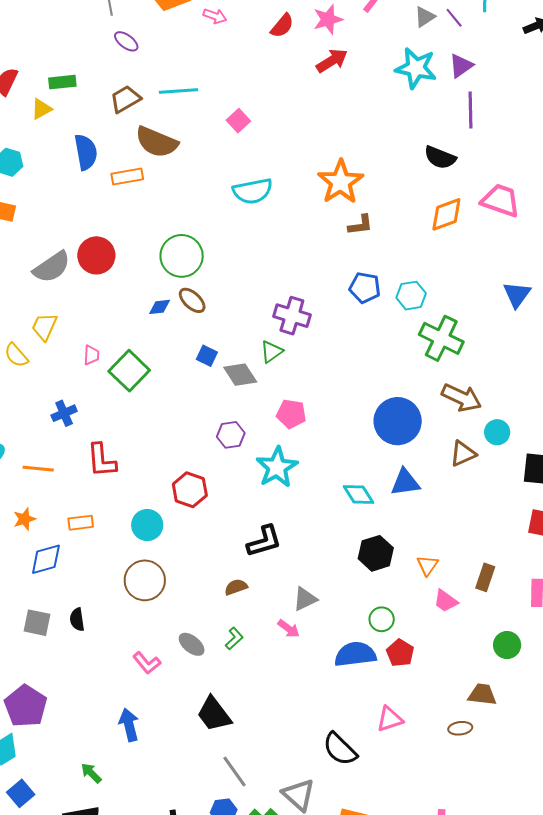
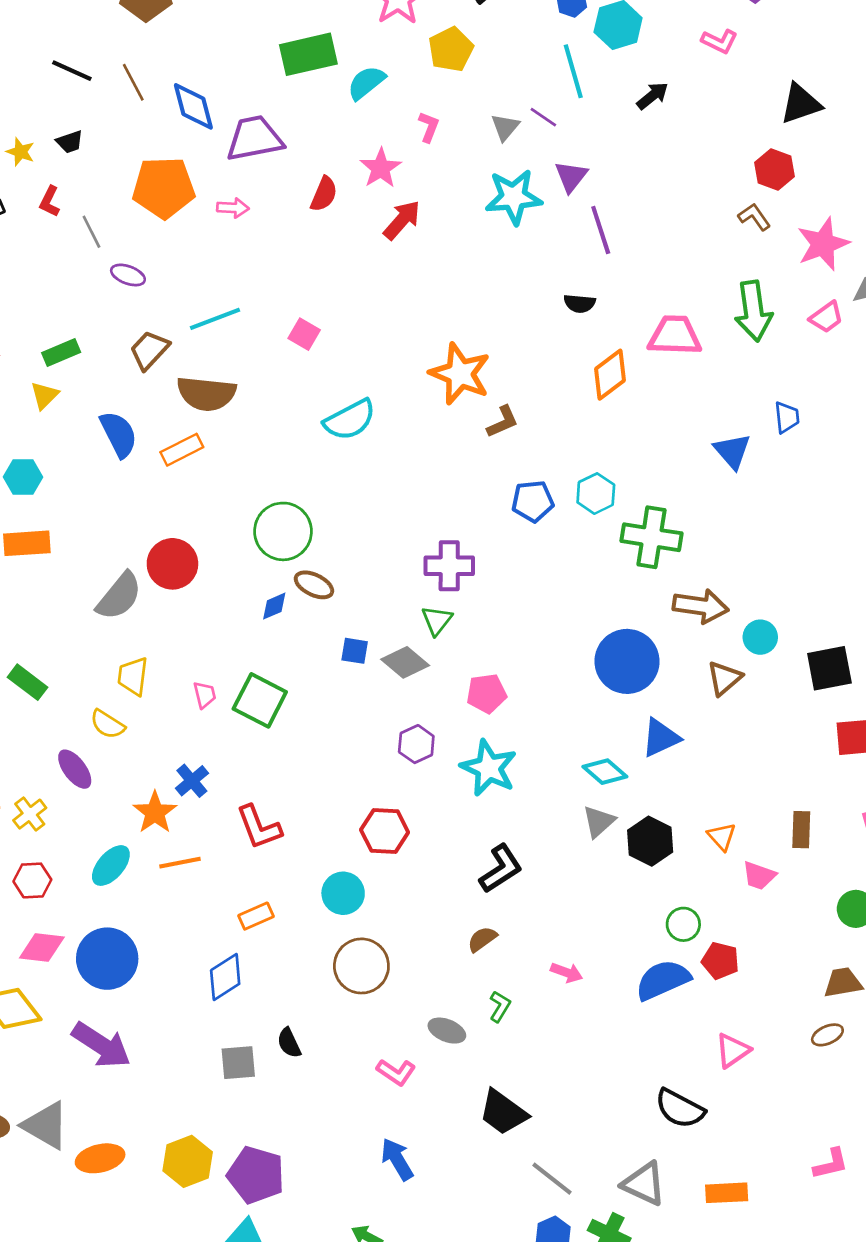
black semicircle: (440, 158) -> (580, 303), size x0.7
orange star: (24, 519) -> (155, 813), moved, size x1.4
gray triangle: (305, 599) -> (599, 821), moved

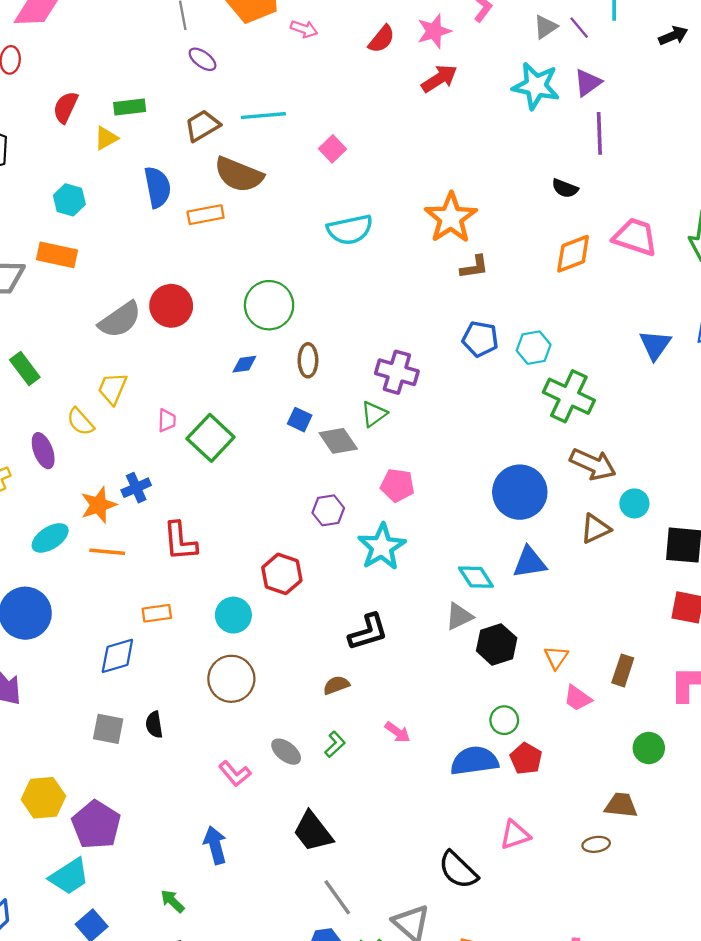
brown ellipse: (314, 585) -> (308, 360), moved, turned 48

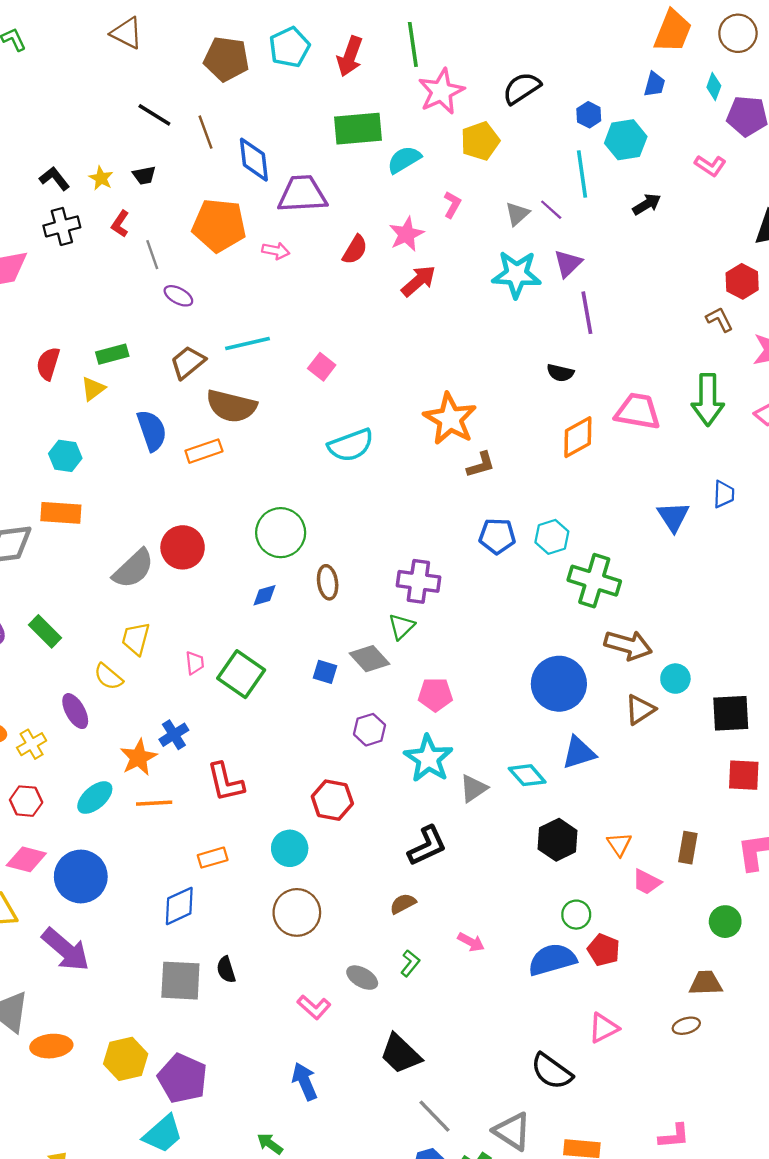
blue square: (300, 420) -> (325, 672), moved
gray triangle: (459, 616) -> (473, 788), moved
gray square: (108, 729) -> (180, 981), size x1.4

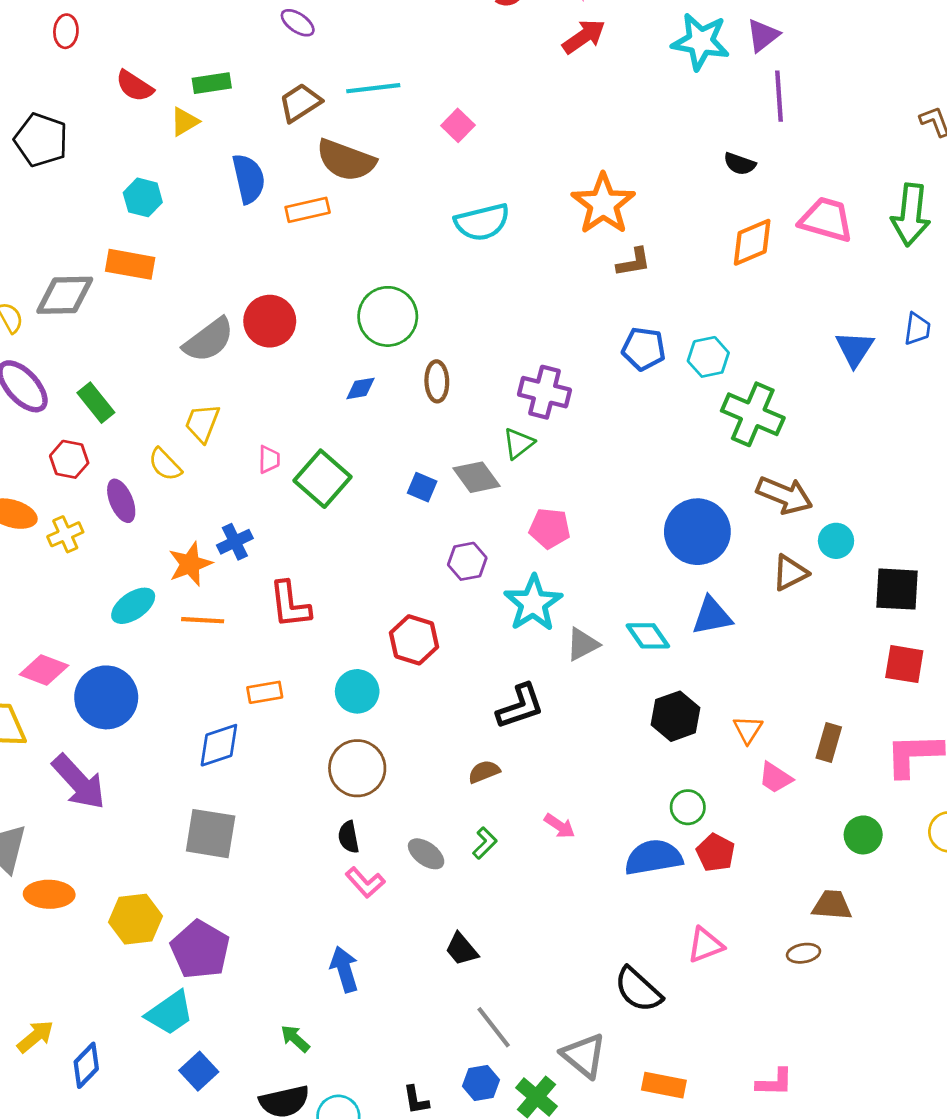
red semicircle: (48, 364) -> (135, 86), turned -80
red hexagon: (26, 801) -> (69, 459), moved
black semicircle: (226, 970) -> (349, 837), moved
black trapezoid: (401, 1054) -> (462, 949), size x0.7

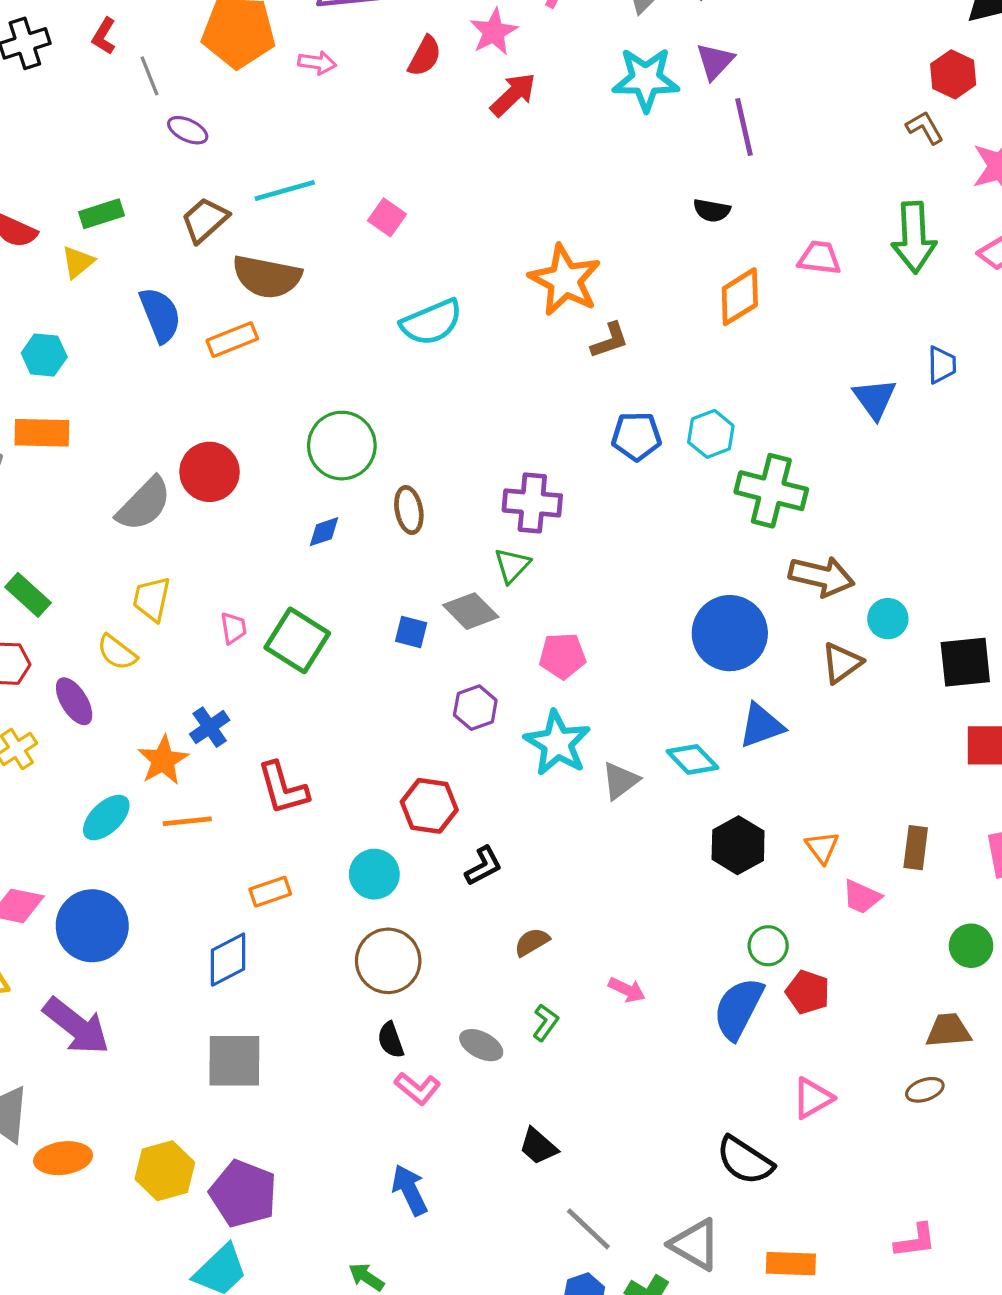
pink trapezoid: (826, 219) -> (819, 258), size x0.7
black L-shape: (520, 706) -> (483, 866), moved, size x0.7
blue semicircle: (653, 857) -> (738, 1008), turned -44

